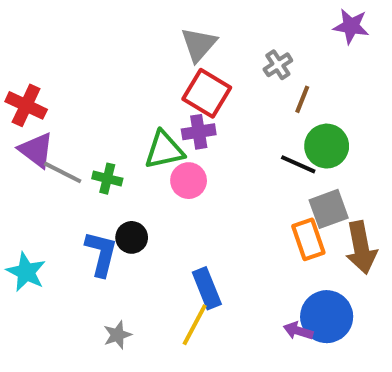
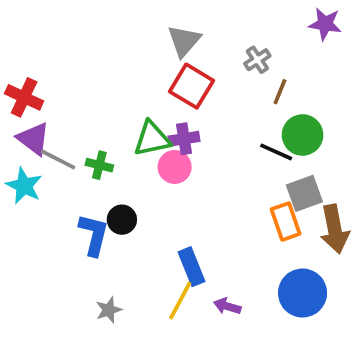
purple cross: (199, 132) -> (184, 139), moved
cyan star: (26, 272) -> (24, 186), moved
purple arrow: (298, 331) -> (227, 306), moved

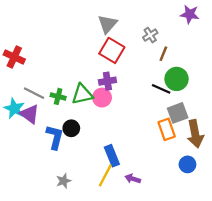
purple triangle: (33, 139) -> (30, 114), moved
green triangle: (152, 139) -> (82, 94), moved
blue circle: (303, 293) -> (187, 164), moved, size x0.6

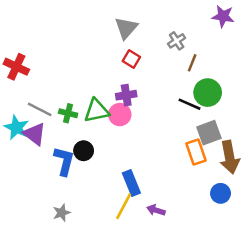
red square: (112, 50) -> (131, 59), size x0.6
gray star: (64, 181) -> (62, 213), moved

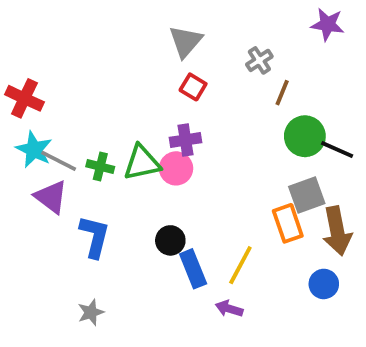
black line: (190, 104) -> (337, 149), moved
cyan star: (16, 127) -> (34, 149), moved
black circle: (84, 151) -> (170, 240), moved
yellow line: (124, 206) -> (240, 265), moved

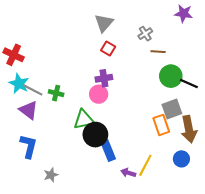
brown line: (282, 93) -> (158, 52), turned 72
green triangle: (142, 163) -> (84, 120), moved
blue L-shape: (95, 237) -> (28, 146), moved
black circle: (170, 240) -> (95, 135), size x1.5
yellow line: (240, 265) -> (145, 165), moved

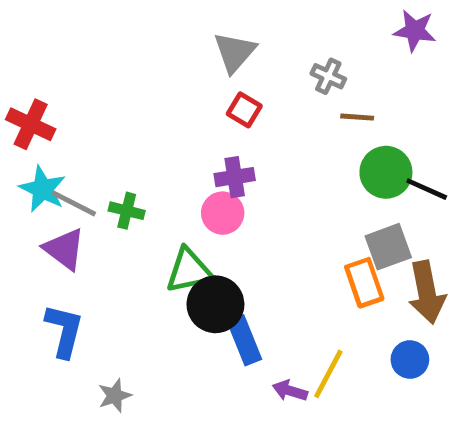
gray cross: (145, 34) -> (328, 76), turned -32

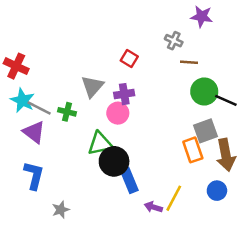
purple star: (415, 31) -> (202, 17), moved
gray triangle: (235, 52) -> (92, 86), moved

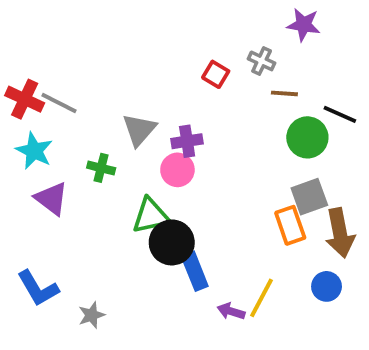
red square: (129, 58) -> (216, 74), moved
black line: (226, 100) -> (340, 114), moved
gray line: (39, 108) -> (59, 103), moved
blue L-shape: (34, 175) -> (38, 288), moved, turned 136

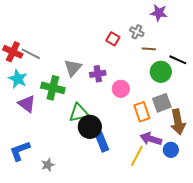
green cross: (101, 168) -> (53, 88), size x1.6
pink circle: (177, 170) -> (121, 89), moved
orange rectangle: (290, 225) -> (142, 112), moved
blue L-shape: (38, 288) -> (20, 151), turned 100
purple arrow: (231, 311) -> (151, 139), moved, size x1.5

